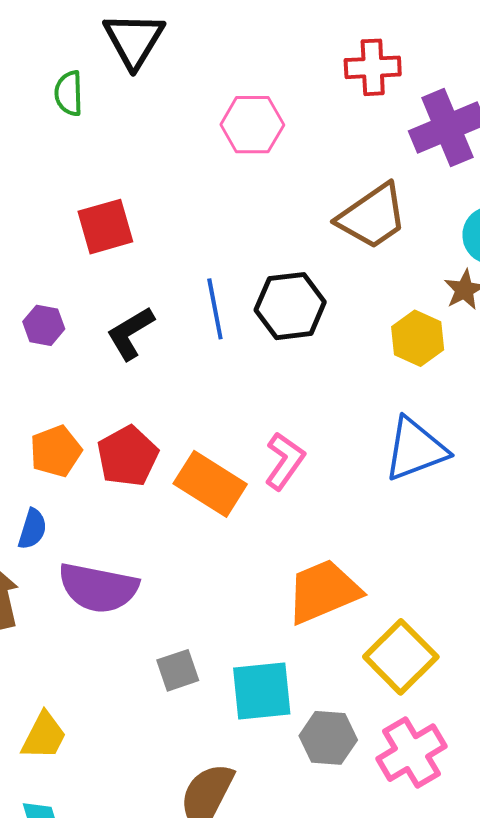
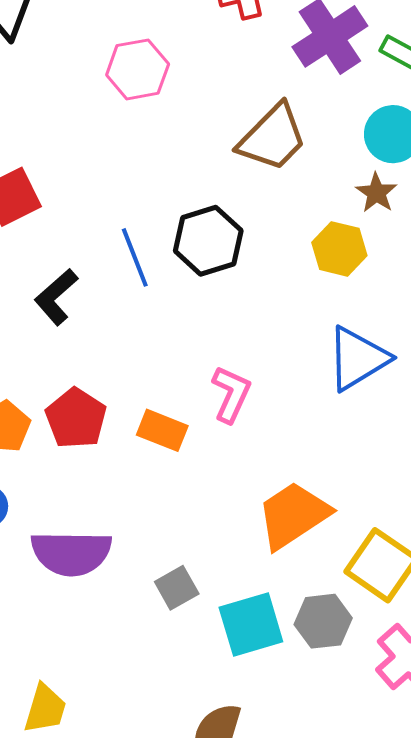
orange rectangle: (210, 484) -> (162, 430), size x0.7
gray square: (178, 670) -> (177, 588), moved
gray hexagon: (328, 738) -> (323, 621), moved

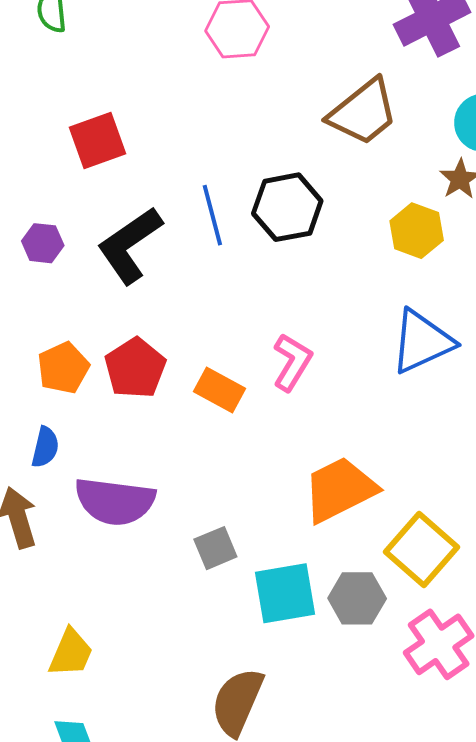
black L-shape: (56, 297) -> (130, 245), size x1.4

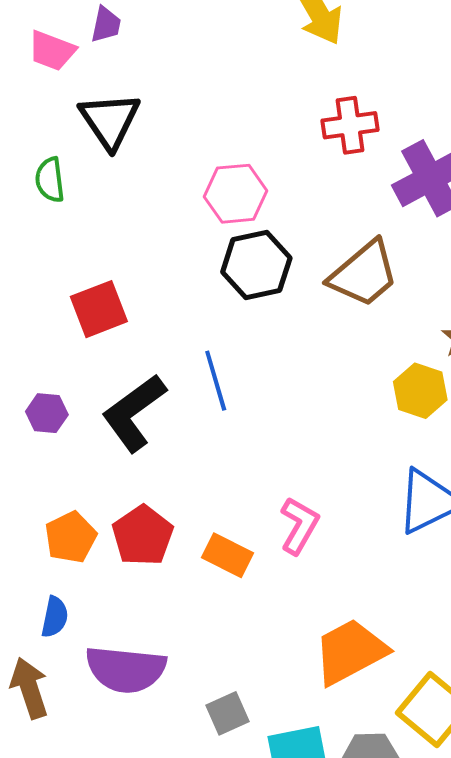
black hexagon: (287, 207) -> (256, 265), moved

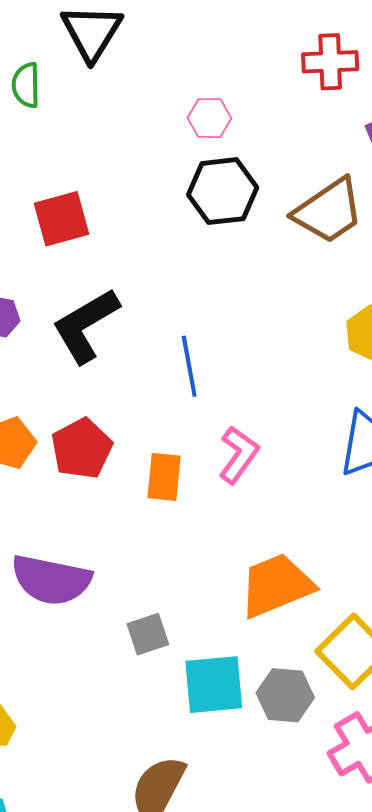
pink hexagon: (236, 194) -> (209, 118), size x0.7
blue line: (216, 381) -> (189, 366), moved
orange rectangle: (227, 555) -> (164, 477), turned 63

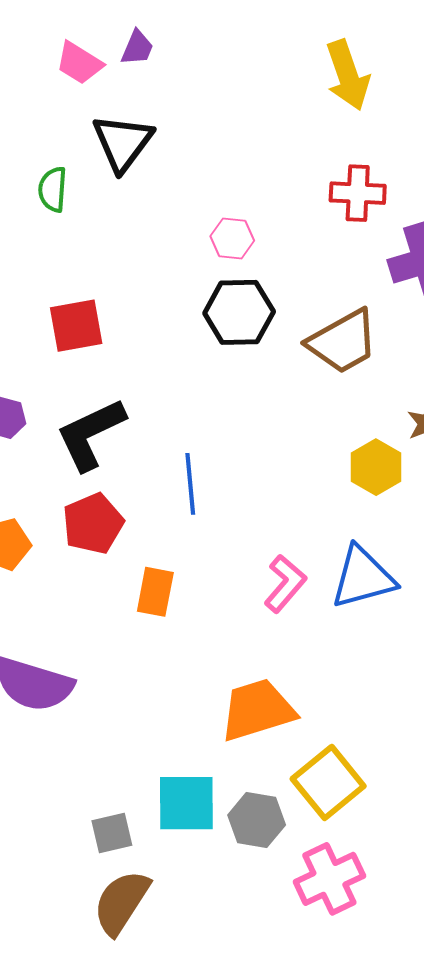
red pentagon: (82, 449) -> (93, 524), moved
pink L-shape: (239, 455) -> (285, 584), moved
gray square: (148, 634) -> (112, 833), moved

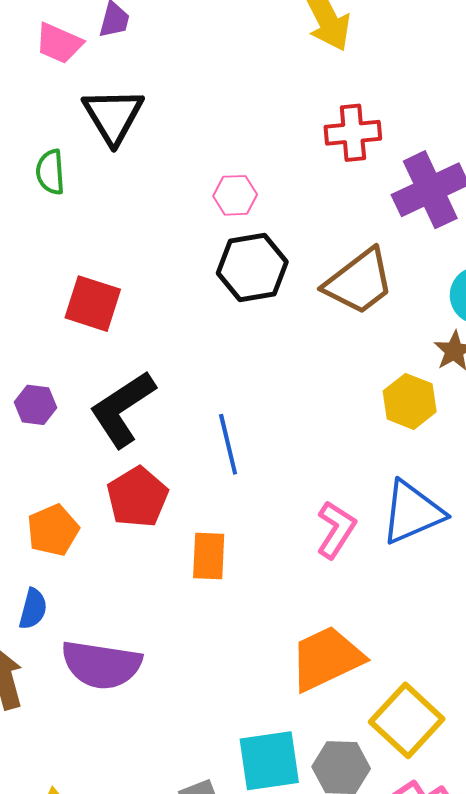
red square: (76, 326) -> (93, 304), turned 36

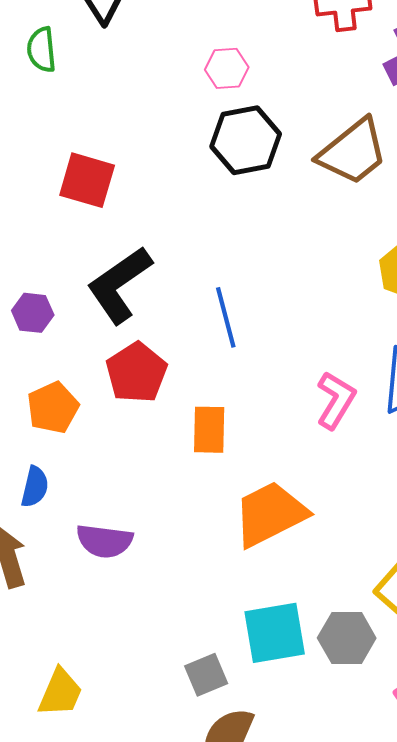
purple hexagon: (36, 405) -> (33, 313), moved
orange trapezoid: (326, 658) -> (270, 514), moved
purple semicircle: (101, 665) -> (104, 541), size x0.7

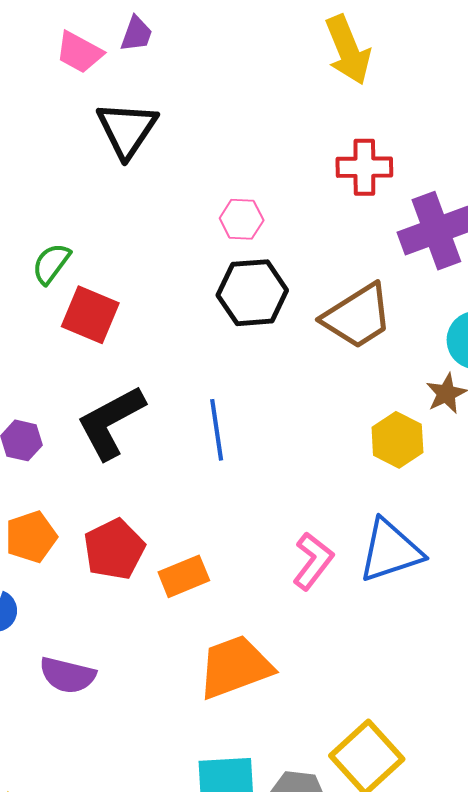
green semicircle: (41, 50) -> (51, 264), moved, turned 36
blue line: (226, 317) -> (217, 430), moved
red pentagon: (136, 373) -> (114, 549), moved
orange rectangle: (209, 430) -> (184, 576), turned 60

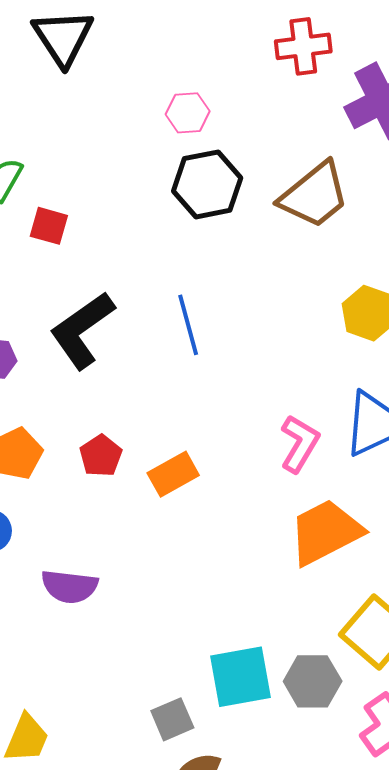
red square: (90, 315) -> (49, 226), size x0.7
red pentagon: (114, 549) -> (101, 456), size x0.7
orange trapezoid: (235, 667) -> (325, 532), moved

